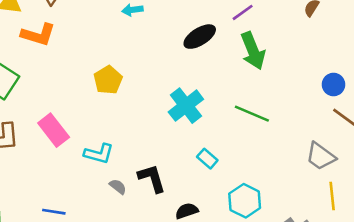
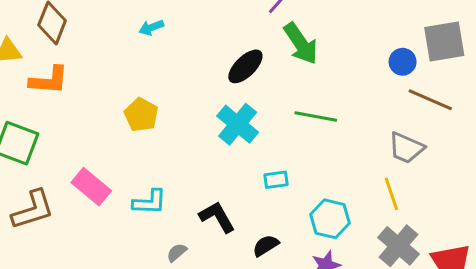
black ellipse: (200, 37) -> (245, 66), moved
cyan rectangle: (207, 159) -> (276, 180), turned -36
gray semicircle: (118, 187) -> (177, 252), moved, turned -66
yellow line: (332, 196) -> (391, 194), moved

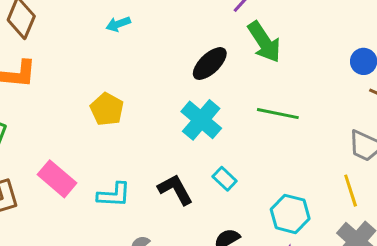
cyan rectangle: (276, 180) -> (225, 179), moved, turned 50
black L-shape: (217, 217) -> (175, 189), moved

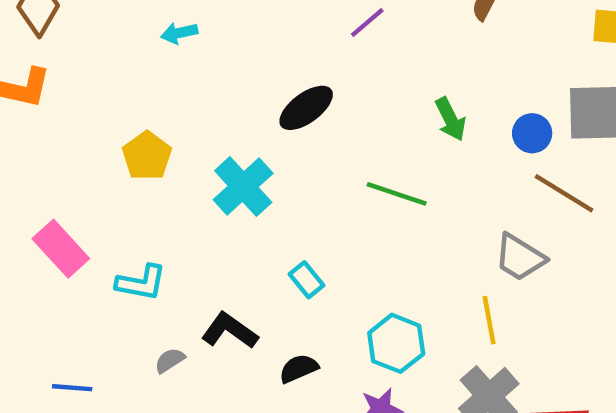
green arrow: (264, 42) -> (450, 119), moved, size x0.7
cyan cross: (201, 120) -> (243, 186), moved
black L-shape: (175, 189) -> (230, 331), moved, turned -33

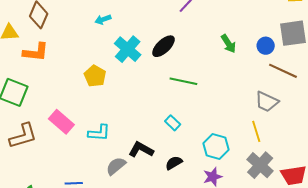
cyan cross: (243, 186) -> (128, 49), moved
green line: (397, 194) -> (183, 81), moved
gray semicircle: (170, 360) -> (116, 166), size x1.5

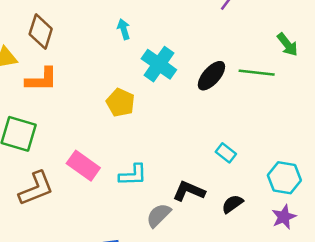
cyan arrow: (103, 19) -> (124, 29), turned 98
black ellipse: (163, 46) -> (211, 76), moved
green line: (183, 81) -> (257, 73), moved

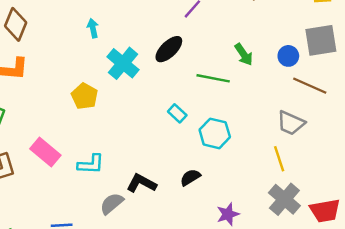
black ellipse: (211, 76) -> (169, 49), moved
cyan rectangle: (226, 153) -> (177, 113), moved
cyan hexagon: (284, 178) -> (215, 133), moved
black semicircle: (232, 204) -> (190, 177), moved

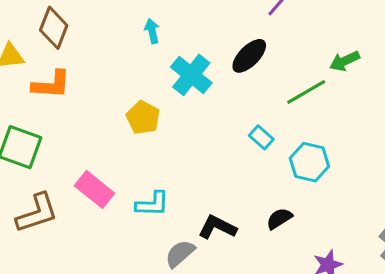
green arrow: (244, 54) -> (345, 61), turned 100
green line: (213, 78) -> (306, 92), turned -40

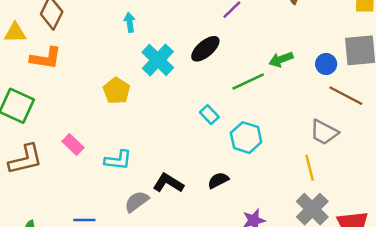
pink rectangle: (94, 189) -> (73, 145), size x0.7

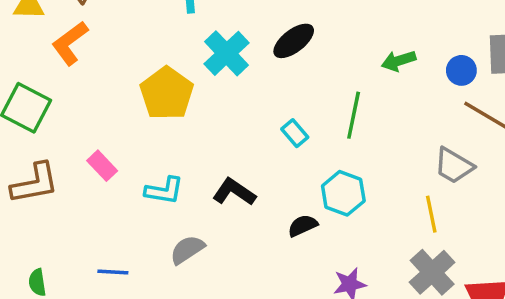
orange L-shape: (46, 58) -> (70, 43), turned 132
green line: (248, 81) -> (354, 115), moved, turned -56
yellow pentagon: (117, 91) -> (167, 93), size x1.4
cyan hexagon: (246, 138) -> (343, 193), moved
black L-shape: (168, 183) -> (234, 192), moved

